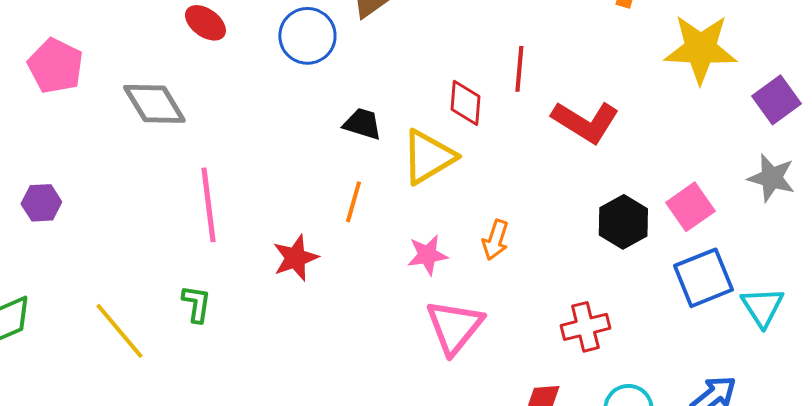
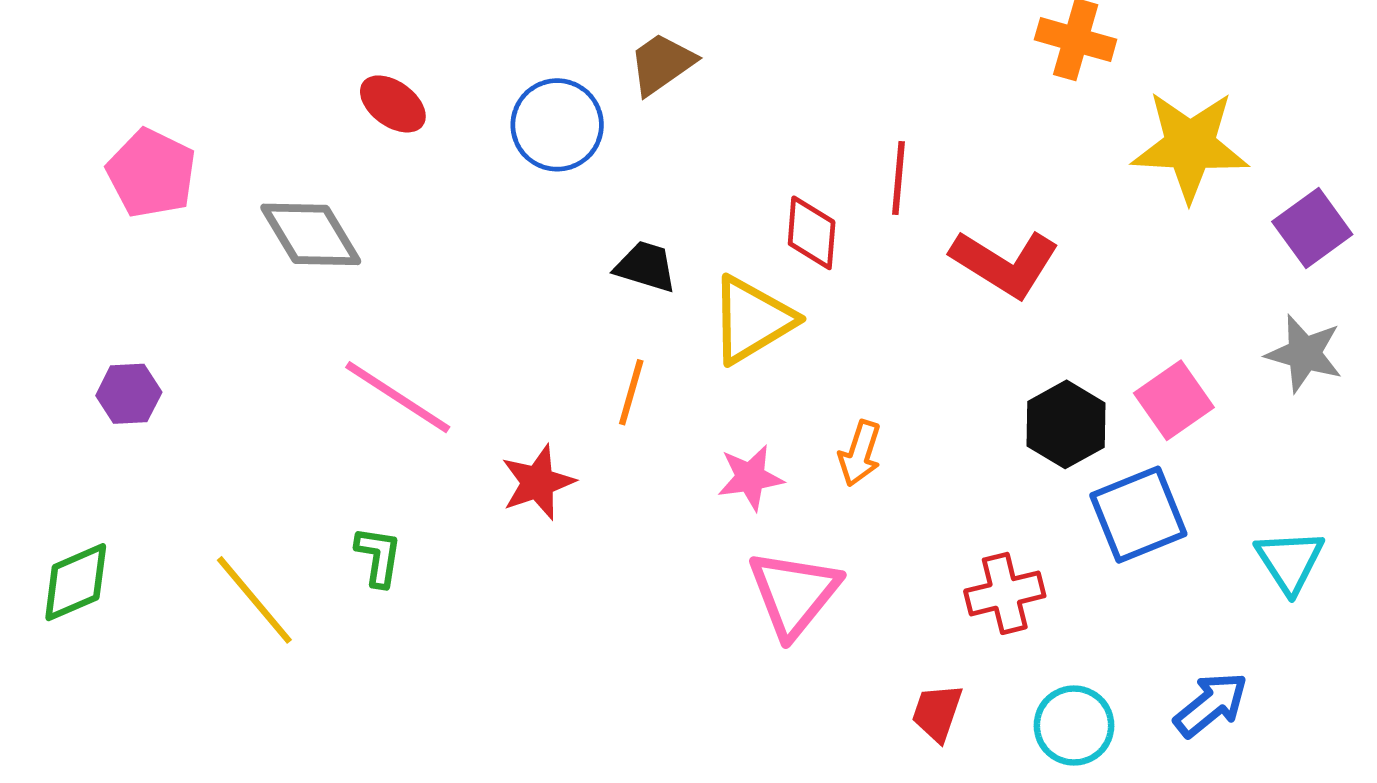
pink line: (208, 205) -> (398, 397), turned -50
blue square: (703, 278) -> (1138, 515), moved

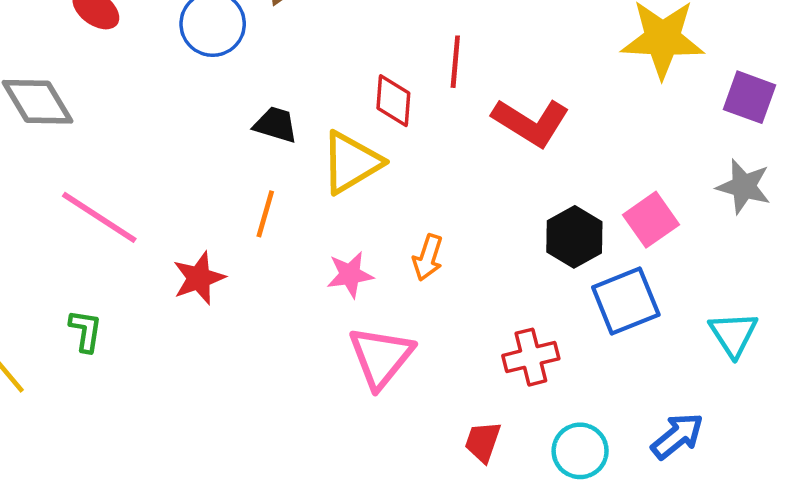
purple square: (1312, 228) -> (749, 97), turned -34

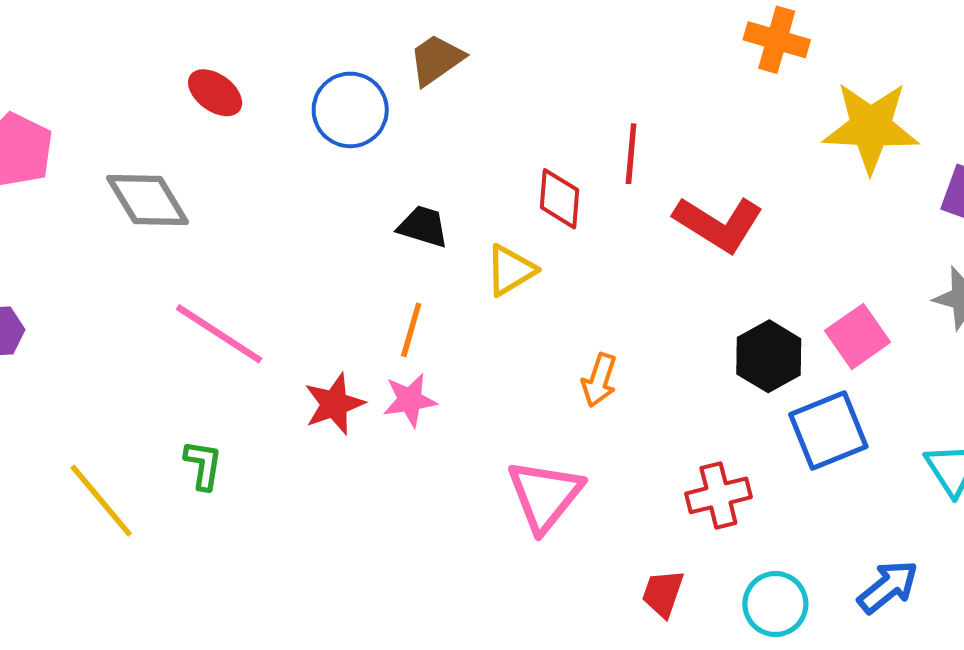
yellow triangle: (351, 162) -> (510, 270), size x0.7
pink star: (350, 275) -> (410, 400), moved

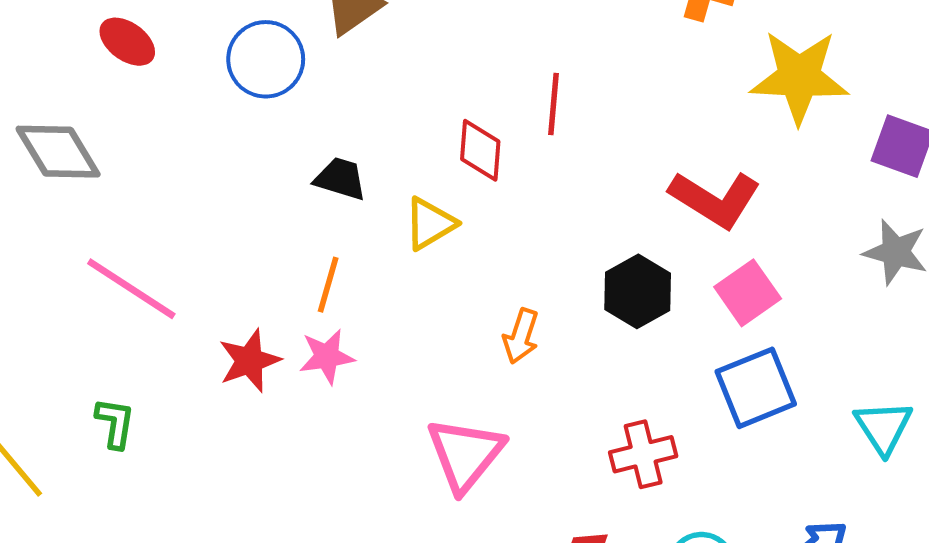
red L-shape: (718, 224) -> (715, 199), moved
pink square: (858, 336) -> (748, 293), moved
black hexagon: (769, 356) -> (638, 291), moved

